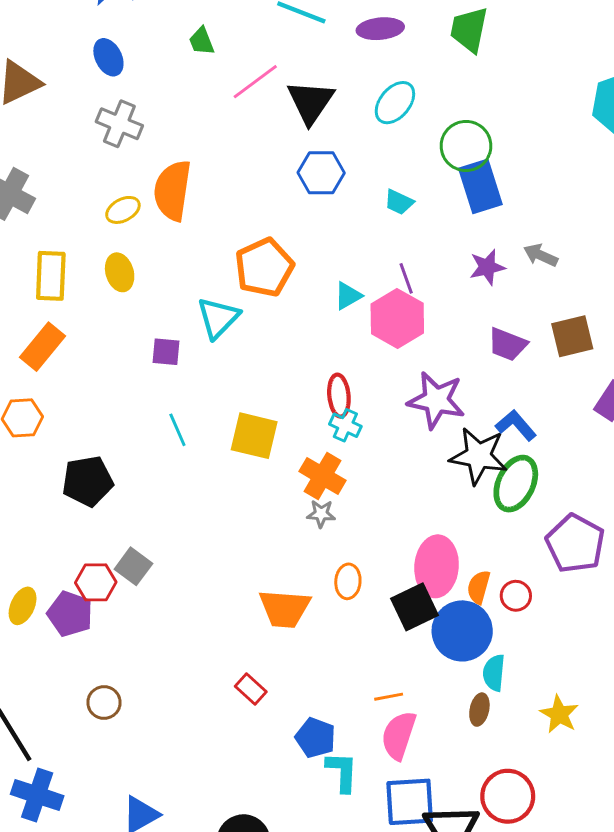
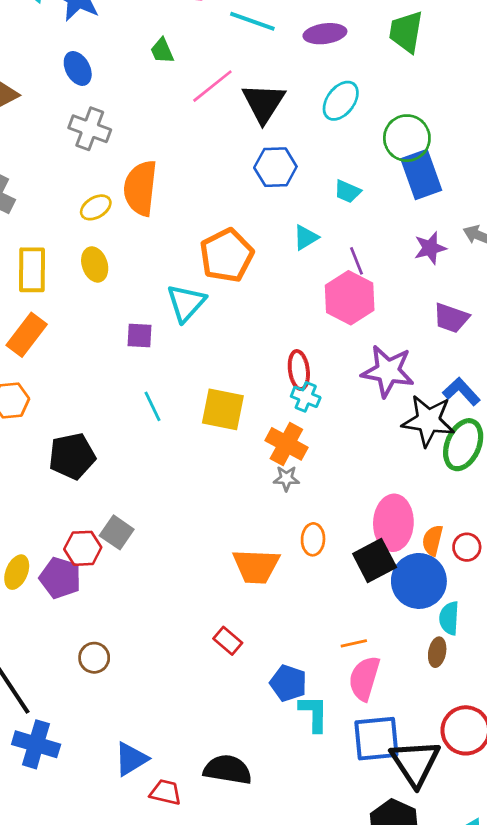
cyan triangle: (348, 296) -> (306, 237), moved

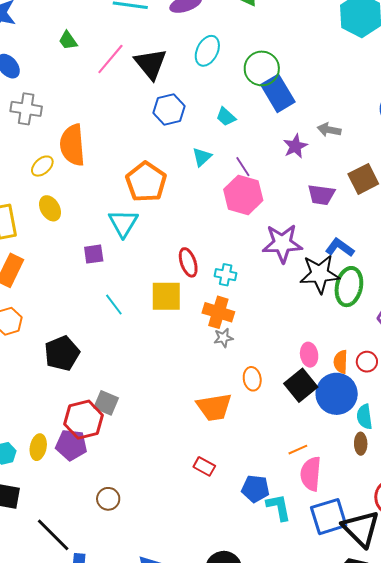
cyan trapezoid: (348, 191) -> (226, 117), turned 30
red ellipse: (299, 370) -> (188, 262), moved
pink ellipse: (393, 523) -> (309, 355), size x0.6
red hexagon: (83, 548) -> (84, 420), size x1.4

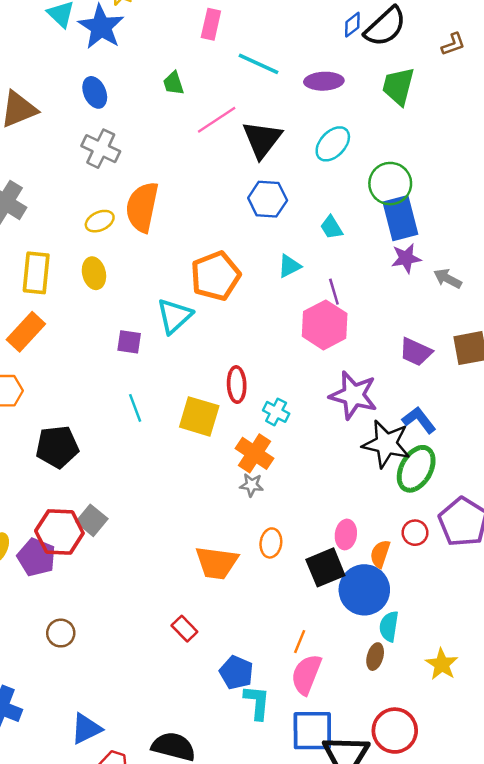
purple star: (295, 146) -> (406, 258), moved
red circle: (367, 362) -> (415, 533), moved
orange line: (298, 450) -> (300, 642), turned -60

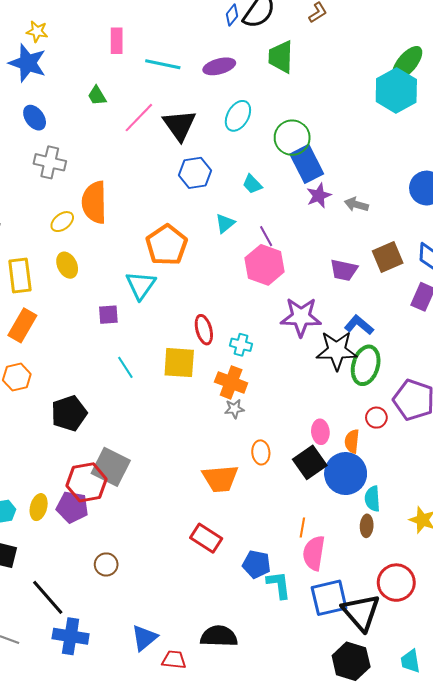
gray square: (92, 520) -> (111, 467), size x1.5
red rectangle: (184, 629) -> (206, 538), size x1.4

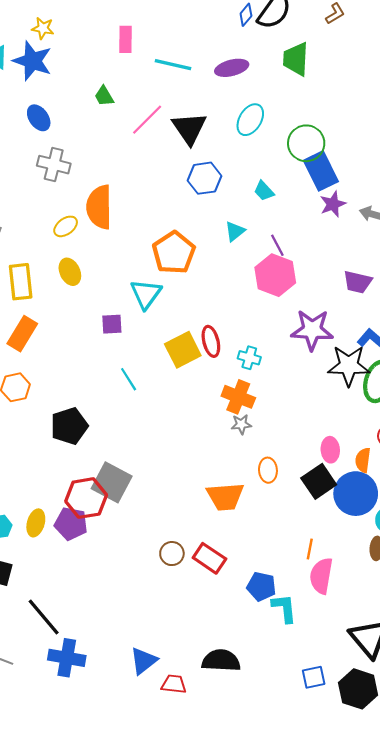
yellow square: (179, 363) -> (183, 350), moved, turned -32
brown circle: (106, 564) -> (172, 554), moved
blue square: (329, 598) -> (314, 677), moved, size x0.6

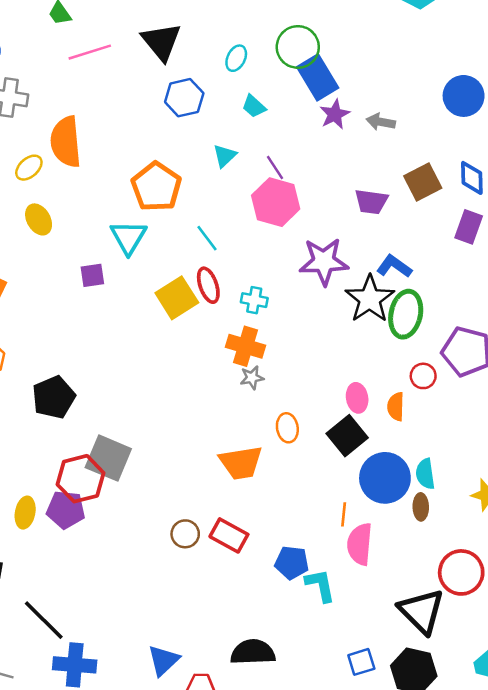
pink line: (147, 120) -> (90, 52), moved, turned 33
cyan ellipse: (250, 120) -> (236, 58), moved, size x0.7
black star: (349, 366) -> (370, 299), turned -30
cyan line: (129, 379) -> (207, 238), moved
blue circle: (356, 494) -> (385, 478), moved

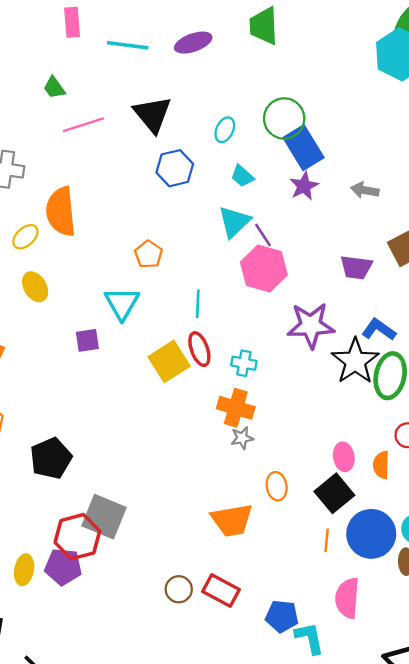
purple star: (335, 114) -> (304, 186), moved
cyan triangle: (225, 156) -> (234, 222), moved, size x1.4
orange pentagon: (156, 187) -> (149, 254), size x0.6
cyan line: (207, 238) -> (198, 304), turned 40
orange line: (344, 514) -> (327, 540), moved

